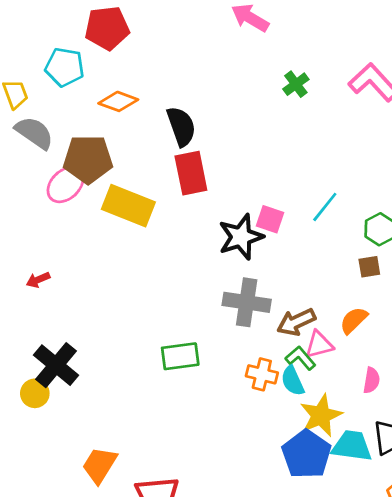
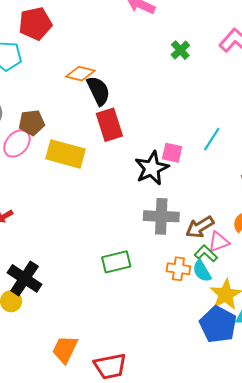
orange diamond: (118, 101) -> (80, 74), moved
brown pentagon: (88, 159) -> (32, 123), size x0.7

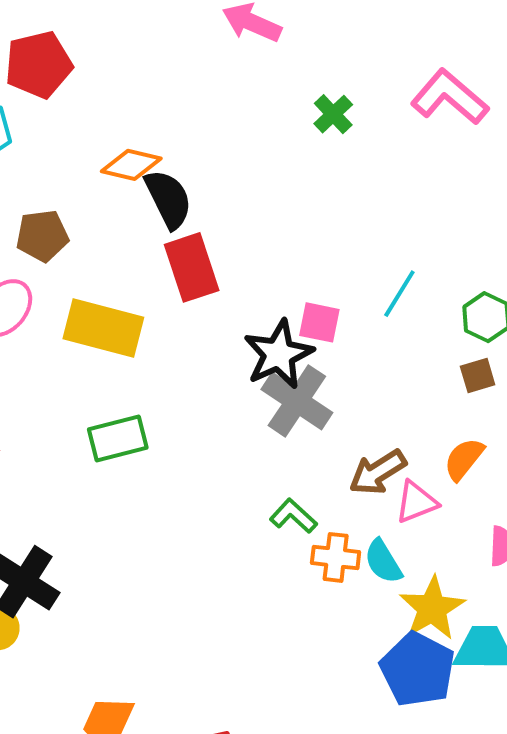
brown pentagon: (32, 123) -> (42, 236), moved
gray cross: (161, 216) -> (297, 401), moved, turned 32
green L-shape: (206, 253) -> (293, 516), moved
green rectangle: (116, 262) -> (118, 439), moved

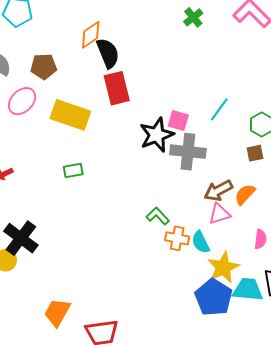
orange diamond: (131, 165) -> (91, 35), turned -52
gray cross: (297, 401) -> (188, 152), moved, turned -32
green rectangle: (118, 439) -> (73, 171), size x0.7
brown arrow: (378, 472) -> (218, 191), moved

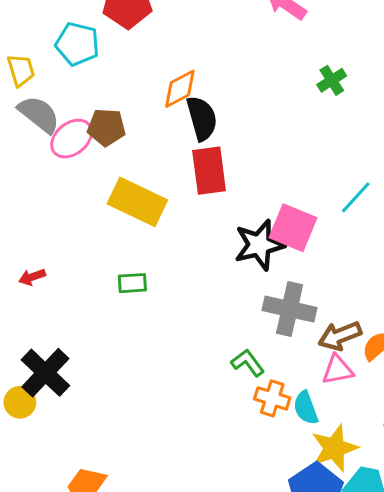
pink ellipse: (22, 101) -> (72, 139), moved
cyan line: (219, 109) -> (356, 197), moved
pink square: (178, 121) -> (293, 228), size x1.5
gray cross: (188, 152) -> (290, 309), moved

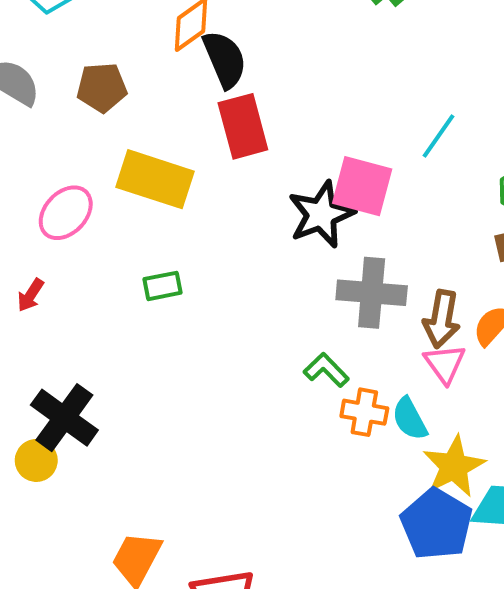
pink ellipse: (72, 139) -> (66, 213), moved
red arrow: (32, 277) -> (31, 295), turned -30
brown arrow: (340, 336) -> (442, 319), turned -51
pink triangle: (338, 370) -> (445, 364), turned -48

